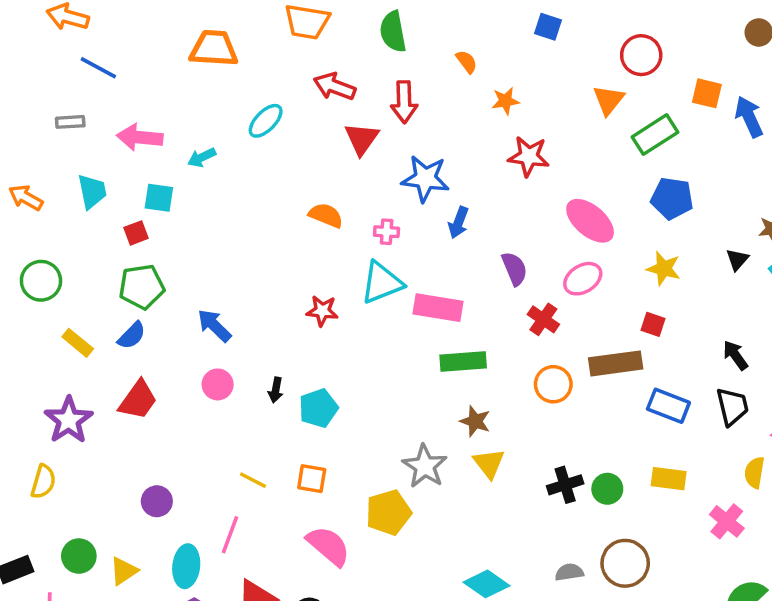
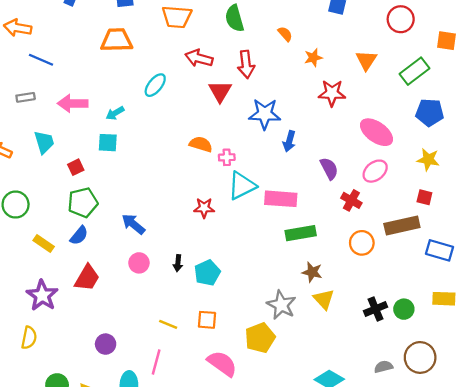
orange triangle: (609, 100) -> (366, 60), moved
cyan square: (159, 198) -> (108, 143), moved
pink cross: (387, 232) -> (227, 157), moved

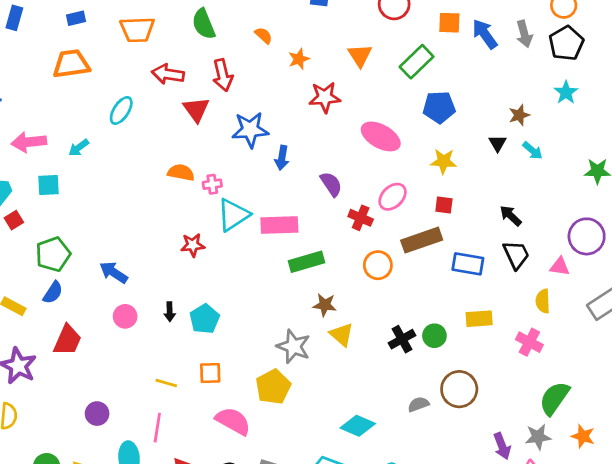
cyan square: (108, 143) -> (48, 185), moved
red square: (76, 167) -> (14, 220), moved
pink ellipse: (375, 171) -> (393, 197), moved

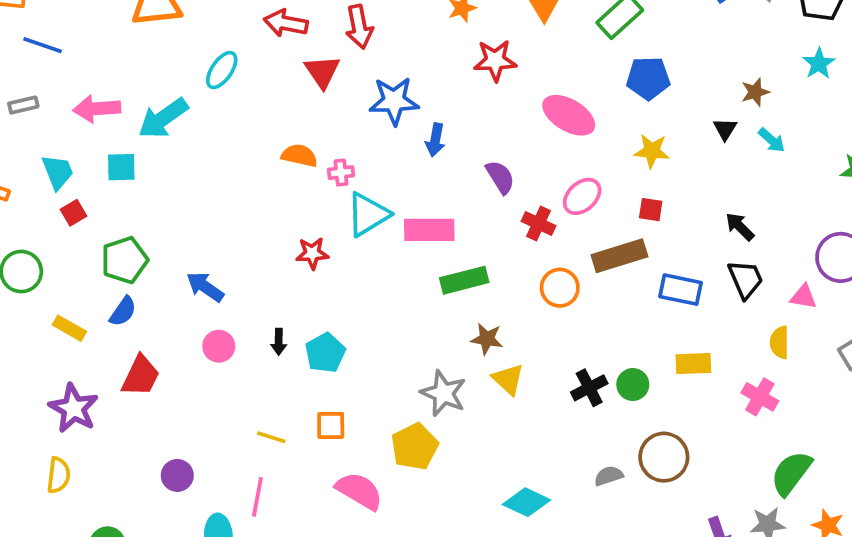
cyan arrow: (79, 148) -> (163, 118), size x1.8

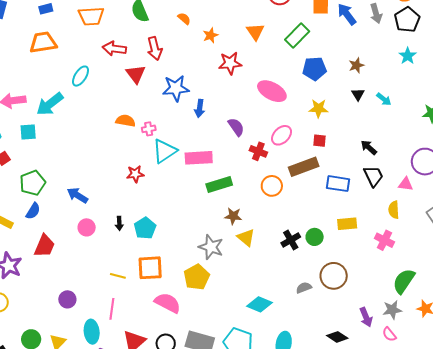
brown star: (755, 92) -> (356, 65), moved
orange square: (331, 426) -> (150, 268), size x1.5

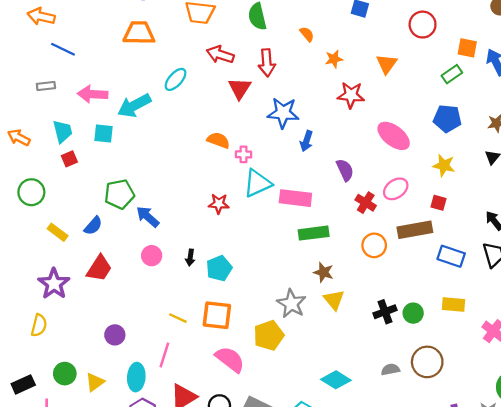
green rectangle: (297, 36) -> (452, 74), moved, size x0.7
green pentagon: (33, 183) -> (119, 194), moved

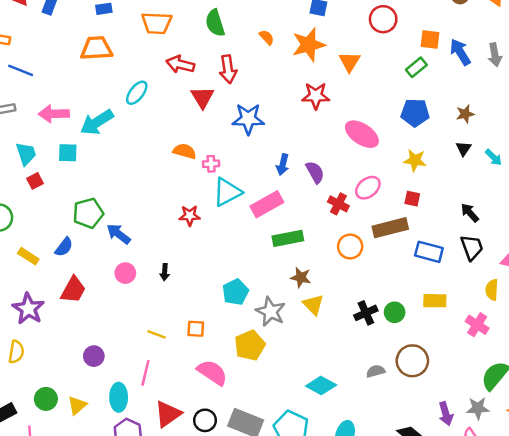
orange star: (334, 59) -> (309, 45), moved, size x1.8
blue arrow: (306, 141) -> (283, 165), moved
pink rectangle: (295, 198) -> (267, 204), turned -32
cyan pentagon: (219, 268) -> (235, 292), moved
orange square: (217, 315) -> (196, 329), size x0.6

